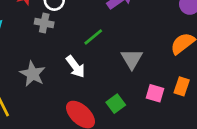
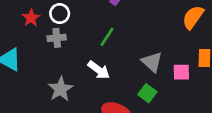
gray triangle: (132, 59) -> (152, 62), moved
gray star: (33, 74) -> (60, 89), turned 30

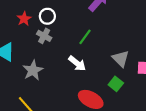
gray cross: (57, 38) -> (44, 36), turned 32
gray star: (60, 89) -> (33, 70), moved

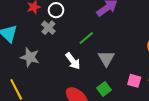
gray triangle: (121, 59) -> (106, 58), moved
gray star: (33, 70) -> (30, 57), turned 30

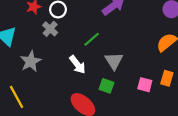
gray star: (30, 57) -> (31, 61), turned 30
green square: (104, 89) -> (106, 86), moved, turned -32

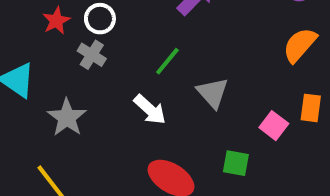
pink square: (145, 85) -> (274, 126), turned 32
green square: (106, 86) -> (236, 163), moved

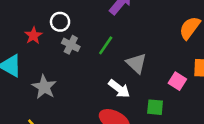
red star: (56, 21) -> (33, 36), moved
gray cross: (92, 55) -> (71, 45), moved
white arrow: (150, 110) -> (119, 89), moved

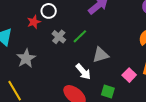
red star: (33, 36) -> (34, 22), moved
gray cross: (71, 45) -> (59, 37), moved
gray triangle: (136, 63) -> (101, 55), turned 48

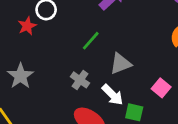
gray cross: (59, 37) -> (80, 80), moved
white arrow: (83, 72) -> (112, 95), moved

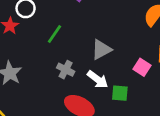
green line: (91, 41) -> (55, 34), moved

